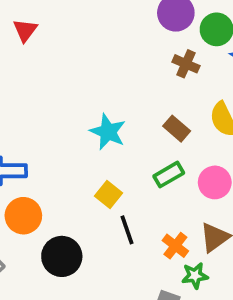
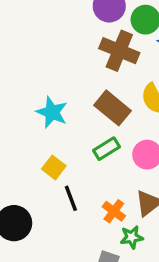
brown cross: (186, 64) -> (119, 51), size x1.6
brown rectangle: (177, 129) -> (112, 108), size x1.5

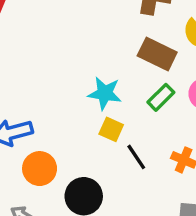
cyan star: (52, 112) -> (105, 93), moved

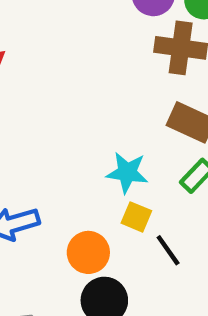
orange circle: (40, 169) -> (88, 252), moved

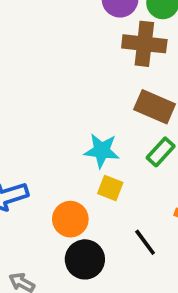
black line: (168, 250) -> (145, 242), moved

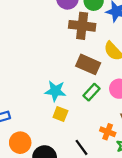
orange circle: (70, 219) -> (20, 143), moved

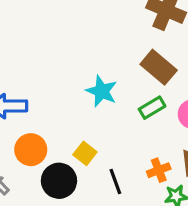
yellow square: (60, 114) -> (85, 153), moved
orange cross: (108, 132) -> (159, 170), turned 32

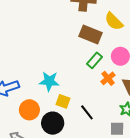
cyan star: (102, 91) -> (49, 81), moved
orange cross: (159, 170) -> (108, 78), moved

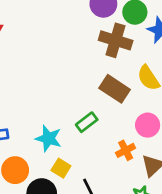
green rectangle: (95, 60) -> (87, 122), moved

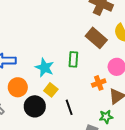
green rectangle: (87, 122) -> (73, 59), turned -56

